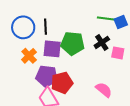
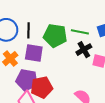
green line: (106, 18) -> (80, 32), moved
green pentagon: (73, 43) -> (55, 36), moved

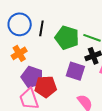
purple square: (34, 53) -> (75, 71), moved

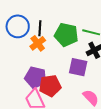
orange cross: (19, 53) -> (38, 43), moved

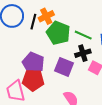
orange cross: (38, 43) -> (46, 16), moved
purple pentagon: (36, 78) -> (33, 63), moved

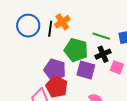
green pentagon: (58, 33) -> (76, 50), moved
red pentagon: (33, 80) -> (57, 87), turned 30

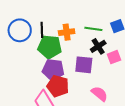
orange cross: (62, 22) -> (67, 32), moved, turned 35
green pentagon: (76, 50) -> (50, 47), moved
pink square: (117, 67) -> (114, 57), turned -32

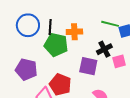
green line: (93, 29) -> (110, 24), moved
purple pentagon: (53, 70) -> (26, 69), moved

